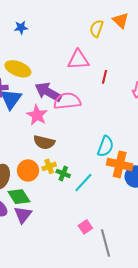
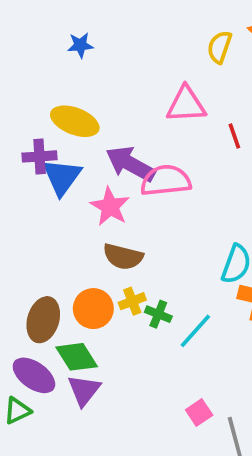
red line: (105, 77) -> (234, 136), turned -32

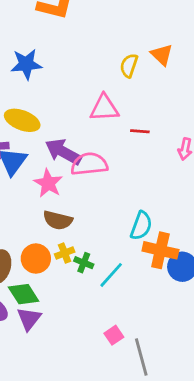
blue star: (80, 45) -> (26, 64), size x1.6
red line: (234, 136) -> (140, 131), turned -66

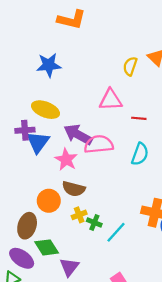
cyan semicircle: (141, 226) -> (140, 154), moved
orange circle: (36, 259) -> (49, 201), moved
purple triangle: (29, 319) -> (69, 267), moved

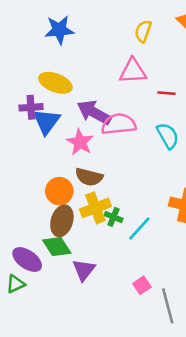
yellow semicircle: (130, 66) -> (143, 31), moved
cyan semicircle: (140, 154) -> (168, 136), turned -50
yellow cross: (79, 215) -> (95, 208), size x1.6
brown ellipse: (27, 226) -> (62, 221), moved

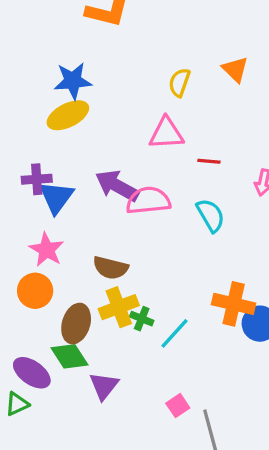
yellow ellipse: (55, 83) -> (68, 115), moved, turned -48
pink star: (80, 142) -> (47, 250), moved
orange circle: (59, 191) -> (35, 291), moved

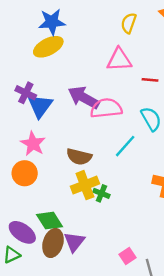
purple cross: (37, 179) -> (26, 93), turned 30
brown ellipse: (76, 324) -> (53, 243), moved
cyan line: (174, 333) -> (125, 146), moved

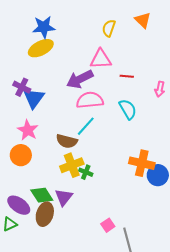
purple arrow: (84, 98) -> (80, 79), moved, turned -56
cyan line: (125, 146) -> (86, 126), moved
purple triangle: (74, 242) -> (64, 197), moved

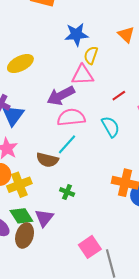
blue star: (44, 27) -> (76, 35), moved
yellow semicircle: (109, 28) -> (91, 55), moved
red line: (127, 76) -> (119, 96), moved, turned -40
yellow cross: (72, 165) -> (19, 185), moved
pink square: (108, 225) -> (90, 247), size x1.5

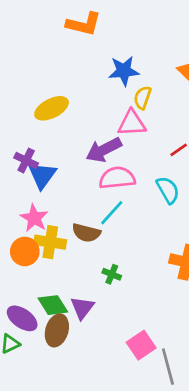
yellow cross: (19, 185) -> (50, 242), moved, turned 30

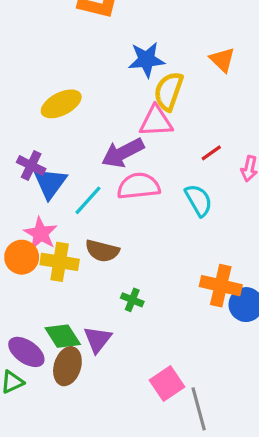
yellow semicircle: (143, 98) -> (169, 91), size x1.4
cyan line: (112, 213) -> (88, 200), moved
orange circle: (25, 251) -> (22, 257), moved

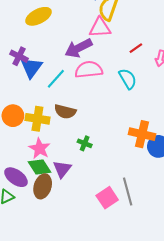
pink star: (41, 233) -> (40, 148), moved
gray line: (199, 409) -> (128, 192), moved

